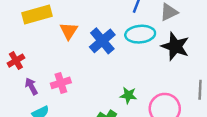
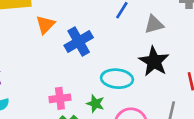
cyan ellipse: (140, 34) -> (117, 79), moved
pink cross: (61, 83) -> (60, 98), moved

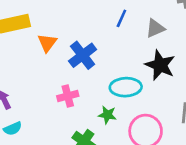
pink cross: (60, 98) -> (68, 96), moved

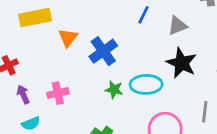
pink cross: (68, 96) -> (58, 93), moved
green star: (107, 115) -> (114, 90), moved

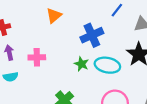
blue cross: (103, 51) -> (92, 35), moved

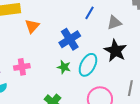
cyan ellipse: (107, 65) -> (88, 65), turned -65

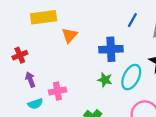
blue cross: (70, 39) -> (111, 49), turned 30
pink cross: (22, 67) -> (57, 91), moved

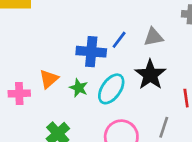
blue line: (132, 20) -> (119, 40), moved
orange triangle: (70, 35) -> (49, 79), moved

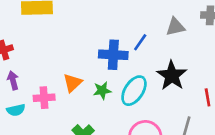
gray triangle: (154, 37) -> (175, 27), moved
green star: (79, 88) -> (102, 91), turned -30

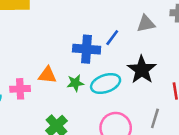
orange triangle: (73, 83) -> (47, 75), turned 48
cyan ellipse: (134, 91) -> (106, 83), turned 36

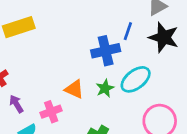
black star: (142, 70) -> (164, 37), moved
orange triangle: (47, 75) -> (74, 89), turned 36

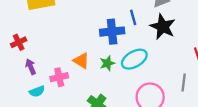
blue line: (128, 31) -> (133, 17), turned -42

